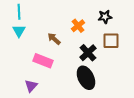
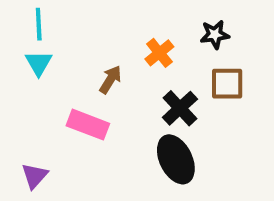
brown arrow: (54, 39) -> (110, 80), turned 80
purple triangle: (31, 86) -> (35, 176), moved

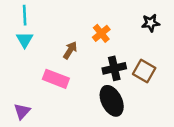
black star: (215, 34) -> (151, 23), moved
brown square: (227, 84) -> (144, 71), moved, turned 30
black cross: (180, 108) -> (114, 68), turned 30

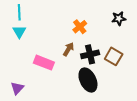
brown arrow: (70, 50) -> (68, 49), moved

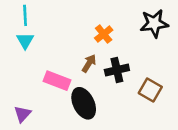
black star: (119, 18) -> (154, 23), size x1.5
brown square: (114, 56) -> (150, 90), moved
black ellipse: (88, 80) -> (84, 103), moved

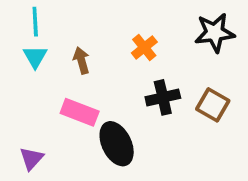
brown arrow: (89, 63) -> (81, 60), moved, turned -48
brown square: (150, 90) -> (213, 105), moved

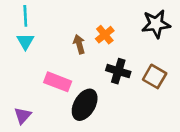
brown arrow: (81, 60) -> (79, 44), moved
black cross: (163, 97) -> (118, 71), turned 30
black ellipse: (117, 144) -> (85, 105), turned 56

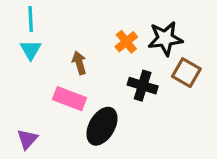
black star: (156, 24) -> (165, 39), moved
brown arrow: (79, 44) -> (79, 63), moved
brown square: (155, 76) -> (186, 73), moved

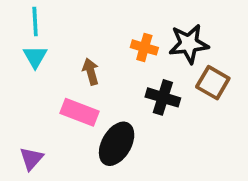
orange cross: (126, 42) -> (144, 47), turned -35

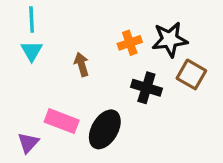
orange cross: (144, 47) -> (130, 43), turned -35
pink rectangle: (80, 112) -> (62, 121), moved

